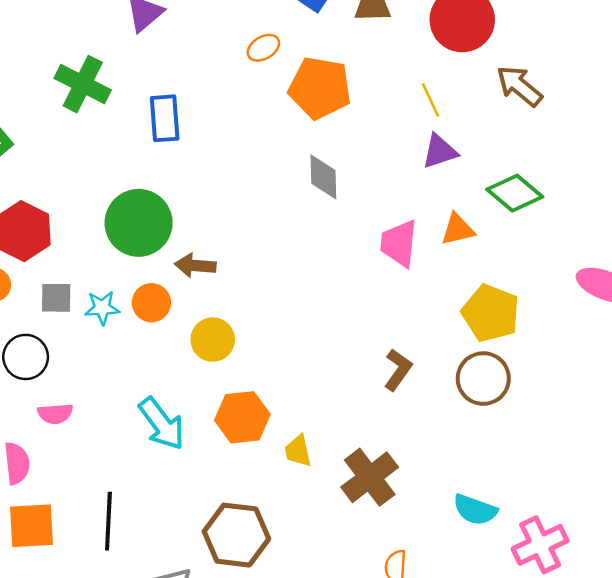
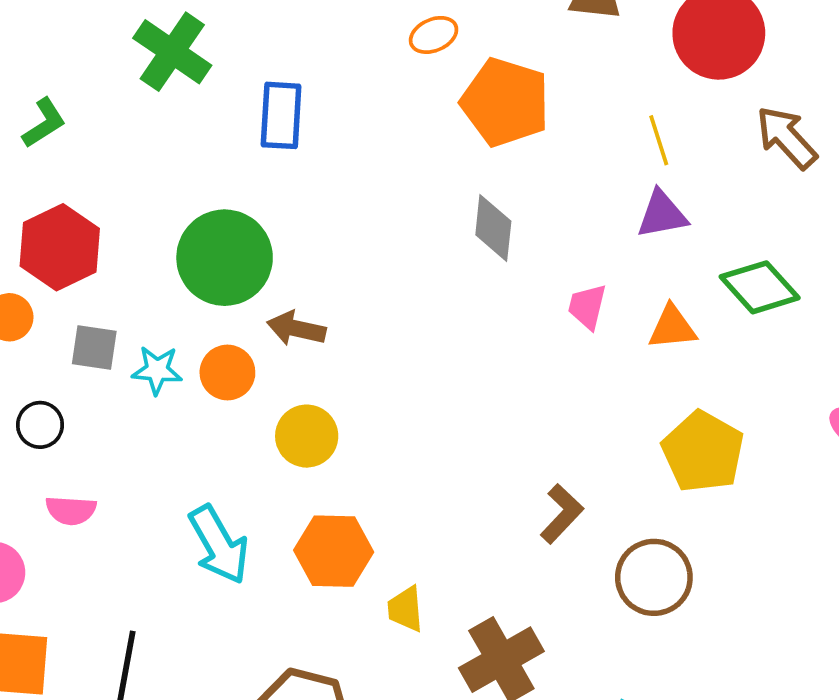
pink trapezoid: (399, 243) -> (587, 306), moved, size x0.7
black circle: (26, 357) -> (40, 425), size x0.7
brown circle: (483, 379) -> (654, 577), moved

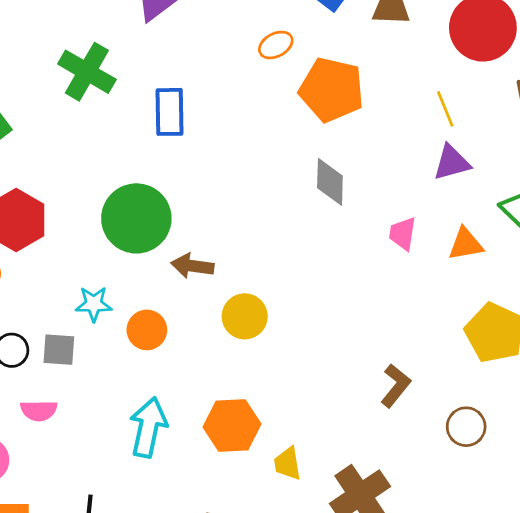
gray square: (94, 347) -> (59, 350), moved
orange circle: (227, 372) -> (147, 330), moved
yellow circle: (307, 436) -> (245, 316), moved
cyan arrow: (219, 545) -> (148, 427), turned -134
brown circle: (654, 577) -> (466, 427), size x0.7

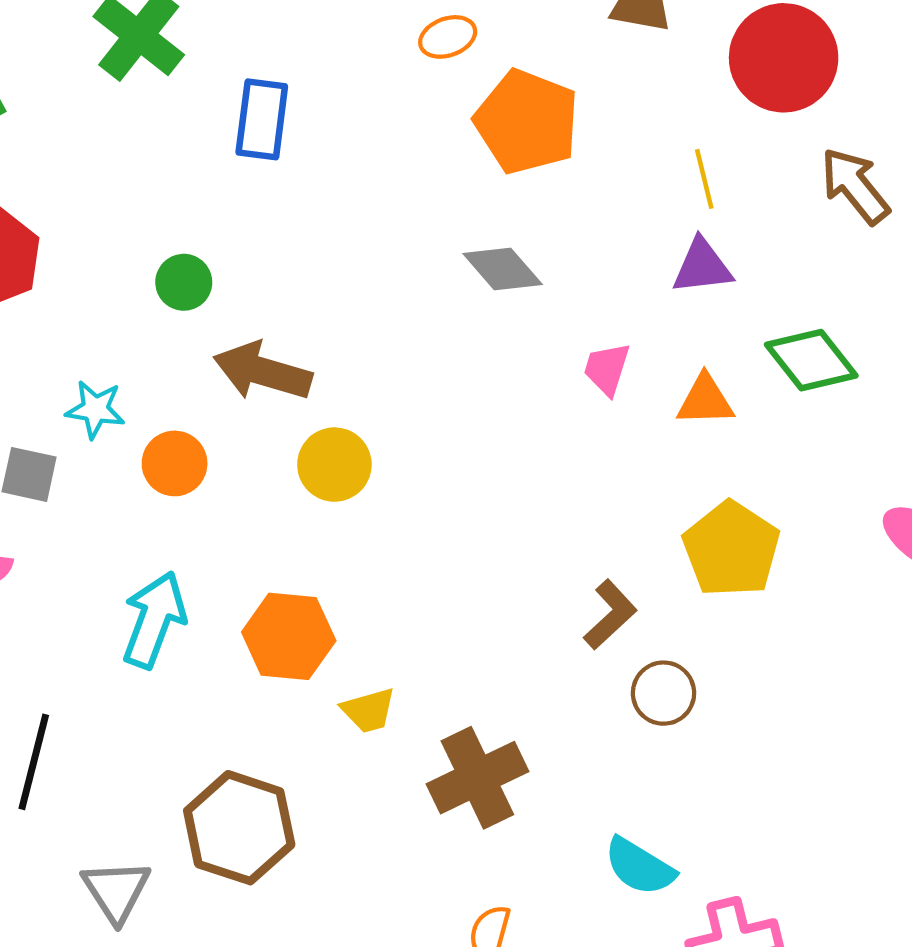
gray diamond: (330, 182) -> (503, 269), turned -51
green circle: (136, 218) -> (184, 282), size x0.5
brown arrow: (192, 266) -> (263, 371), size x1.4
brown L-shape: (396, 386) -> (610, 615), moved
yellow trapezoid: (287, 464) -> (369, 710), turned -105

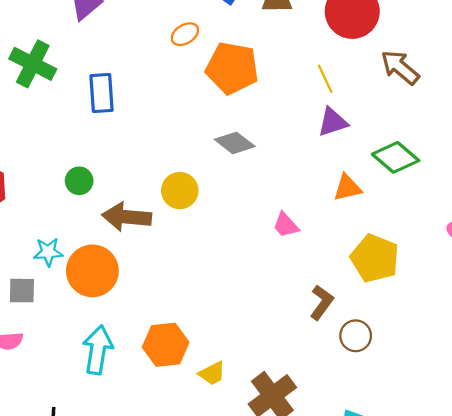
pink trapezoid: (607, 369) -> (286, 225), moved, turned -48
orange circle: (175, 463) -> (92, 271), size x1.6
yellow circle: (334, 465) -> (180, 191), moved

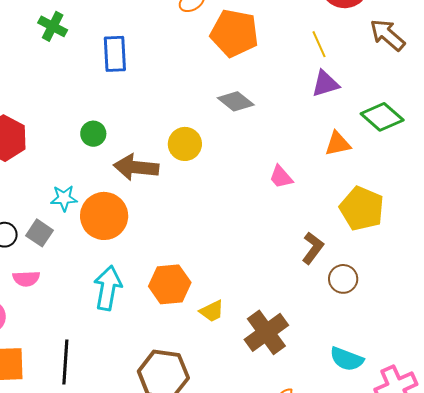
green cross: (33, 64) -> (53, 26), size x0.7
gray square: (22, 291) -> (40, 233), turned 32

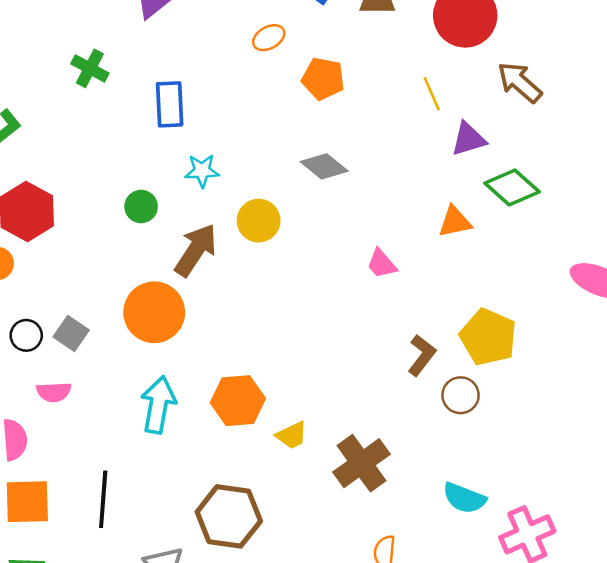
orange pentagon: (234, 33) -> (323, 79), size x0.7
purple triangle: (325, 84) -> (468, 139), moved
brown arrow: (136, 167) -> (196, 250), turned 117
cyan star: (64, 198) -> (202, 171), moved
yellow pentagon: (362, 209) -> (488, 337), moved

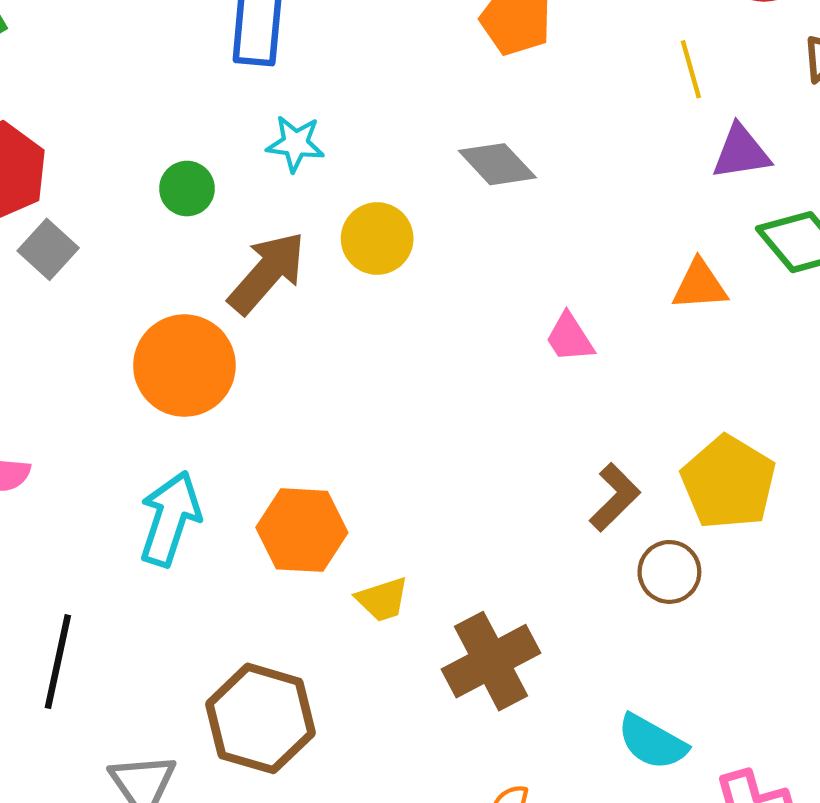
gray square: (71, 333) -> (48, 249), moved

